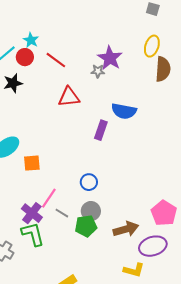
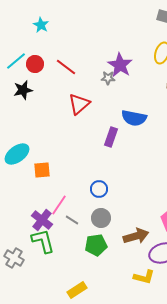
cyan star: (31, 40) -> (41, 25), moved
red triangle: (69, 97) -> (79, 104), turned -35
green pentagon: (86, 226) -> (96, 245), moved

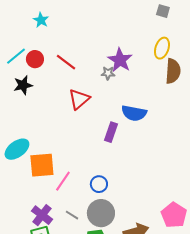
orange square: (42, 170) -> (42, 165), size x1.5
pink line: (59, 205) -> (63, 181), moved
gray circle: (101, 218) -> (101, 213), size x1.4

